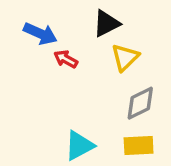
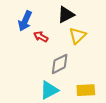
blue arrow: (40, 34) -> (25, 21), turned 90
gray diamond: (140, 103) -> (60, 64), moved

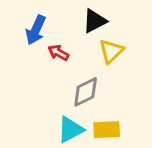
yellow rectangle: (86, 90) -> (107, 130), moved

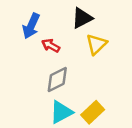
gray diamond: (86, 92) -> (57, 80), moved
yellow rectangle: (107, 130) -> (93, 112), turned -40

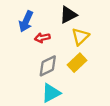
red arrow: (51, 46) -> (42, 38), turned -40
yellow rectangle: (93, 112) -> (77, 63), moved

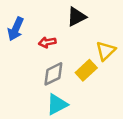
blue arrow: (26, 21) -> (16, 29), moved
yellow triangle: (80, 37) -> (106, 51), moved

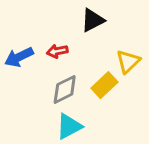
blue arrow: (16, 29) -> (19, 57), moved, turned 40

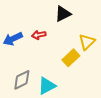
gray diamond: (65, 89) -> (22, 80), moved

